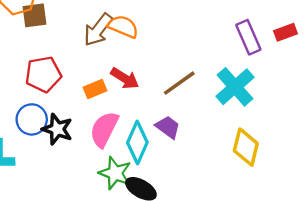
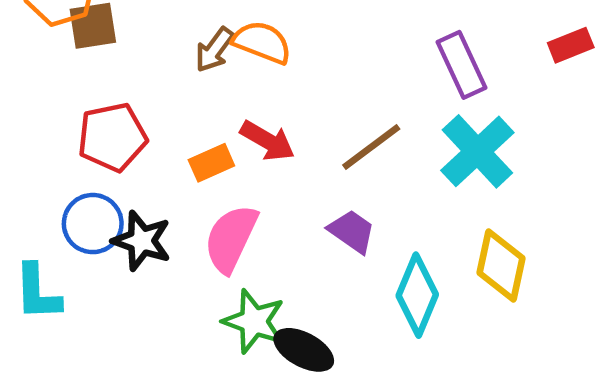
brown arrow: (98, 30) -> (214, 50), size x0.7
purple rectangle: (248, 37) -> (461, 65), moved
cyan diamond: (137, 142) -> (417, 295), moved

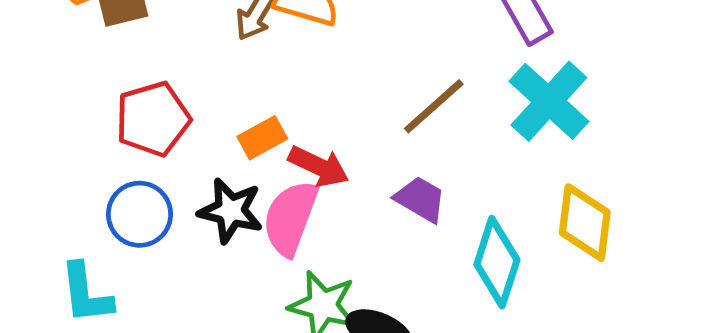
red arrow: (268, 141) -> (319, 166), moved
black star: (142, 241) -> (231, 211), moved

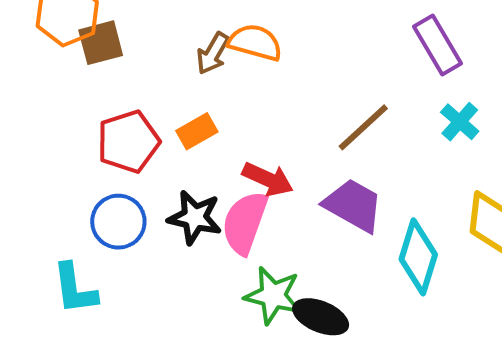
cyan cross: (549, 101) -> (460, 122), size x0.6
orange rectangle: (262, 138) -> (197, 131), moved
purple trapezoid: (420, 199) -> (353, 205), size x1.4

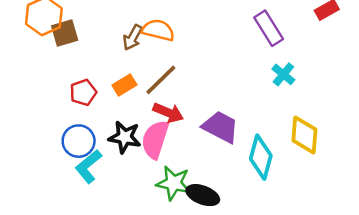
brown line: (363, 127) -> (161, 80), moved
red pentagon: (128, 142) -> (83, 92), size x0.7
cyan L-shape: (75, 289) -> (88, 166), moved, turned 60

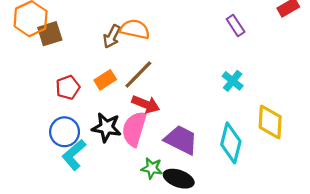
purple rectangle: (269, 28) -> (236, 25), size x0.7
cyan cross: (283, 74) -> (233, 81), moved
purple trapezoid: (221, 127) -> (181, 140), moved
green star: (173, 183) -> (152, 168), size x0.7

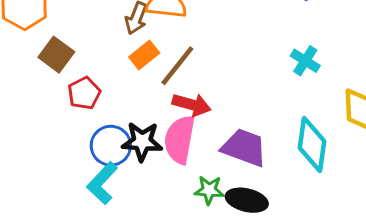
brown square: (50, 34) -> (56, 55), moved, turned -30
orange rectangle: (105, 80) -> (144, 55), moved
blue circle: (65, 132) -> (111, 146), moved

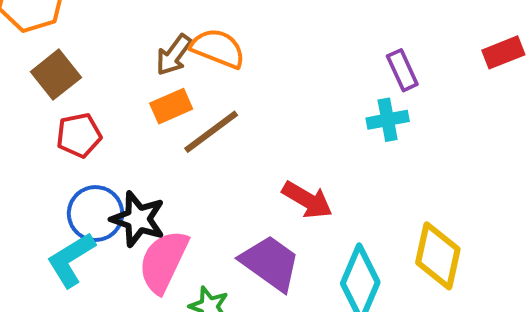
cyan cross: (305, 61) -> (388, 120), moved, turned 32
red arrow: (192, 105) -> (307, 200), moved
pink semicircle: (180, 140) -> (163, 261), moved

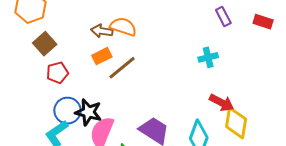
red rectangle: (503, 52) -> (263, 22), turned 42
brown arrow: (174, 55) -> (102, 31), turned 65
purple rectangle: (402, 70) -> (223, 16), moved
red arrow: (307, 200) -> (222, 103), moved

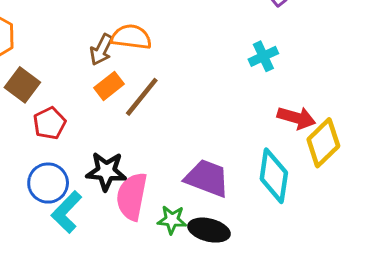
brown arrow: (102, 31) -> (102, 50), turned -60
blue circle: (67, 111) -> (48, 183), moved
yellow diamond: (236, 123) -> (323, 143), turned 48

